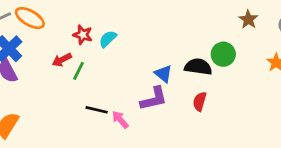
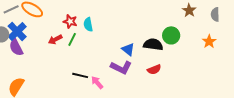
cyan semicircle: (108, 39) -> (88, 24), turned -56
green line: (79, 71) -> (72, 39), moved
purple L-shape: (154, 99) -> (121, 67), turned 40
red semicircle: (200, 102) -> (154, 69), turned -128

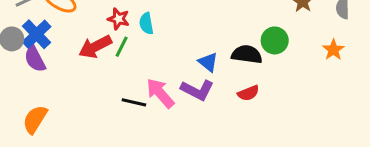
red arrow: (55, 39) -> (95, 47), size x1.5
pink arrow: (97, 82) -> (160, 93), moved, size x1.5

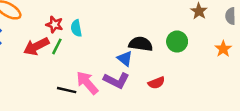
black semicircle: (247, 54) -> (141, 44), moved

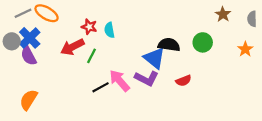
green line: (57, 46) -> (91, 56), moved
blue triangle: (125, 59) -> (154, 58), size x1.5
black line: (67, 90) -> (100, 87), turned -42

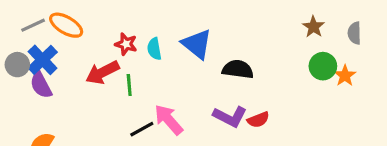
green circle: (203, 42) -> (323, 66), moved
green line: (91, 56) -> (129, 85), turned -32
blue triangle: (154, 58) -> (197, 44), moved
purple L-shape: (146, 78) -> (230, 117), moved

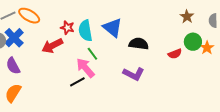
cyan semicircle: (154, 49) -> (85, 31), size x1.5
purple semicircle: (41, 85) -> (13, 66), moved
green line: (129, 85) -> (92, 54), moved, turned -32
pink arrow: (169, 120) -> (85, 68), moved
red semicircle: (258, 120) -> (175, 54), moved

